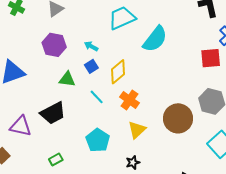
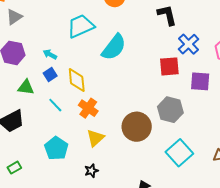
yellow diamond: (118, 72) -> (77, 80), turned -55

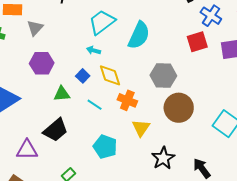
cyan arrow: (50, 54) -> (93, 50), moved
gray hexagon: (170, 110) -> (163, 75), moved
black star: (91, 171) -> (163, 158), moved, size x1.6

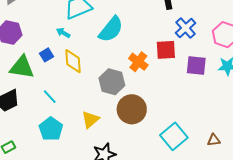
gray hexagon: (163, 75) -> (112, 82), moved
green triangle: (62, 94) -> (22, 67), size x1.5
orange cross: (127, 100) -> (138, 62), moved
cyan line: (95, 105) -> (50, 97), moved

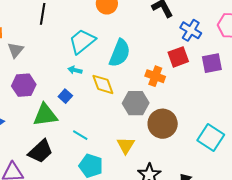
yellow diamond: (73, 61) -> (103, 84), moved

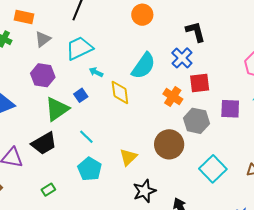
blue cross: (191, 30) -> (182, 58), moved
cyan trapezoid: (82, 41) -> (79, 48), moved
purple square: (212, 63) -> (230, 109), moved
gray hexagon: (136, 103) -> (196, 121), moved
green triangle: (45, 115) -> (57, 109), turned -40

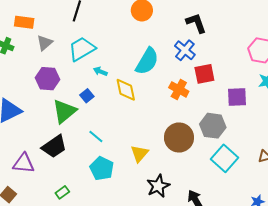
gray hexagon: (196, 121) -> (213, 126), moved

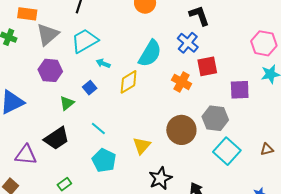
gray triangle: (45, 43) -> (48, 34), size x1.4
yellow diamond: (126, 90) -> (129, 82), turned 70
green triangle: (64, 111) -> (67, 103), size x0.6

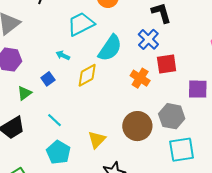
cyan trapezoid: (85, 41) -> (81, 24), moved
cyan square: (227, 151) -> (182, 150), turned 36

